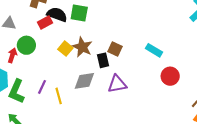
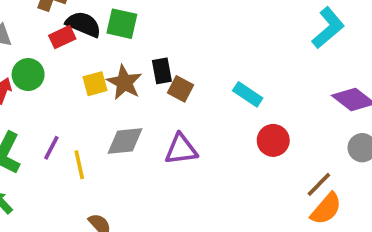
yellow square: (65, 49) -> (95, 84), turned 32
black rectangle: (103, 60) -> (162, 71), moved

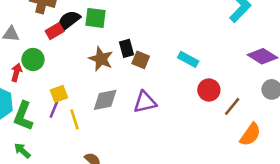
black semicircle: (83, 24) -> (69, 21), turned -55
yellow square: (95, 84) -> (59, 94), moved
brown line: (319, 184) -> (232, 106), moved

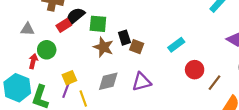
green square: (95, 18) -> (98, 24), moved
cyan rectangle: (188, 59) -> (176, 45), turned -63

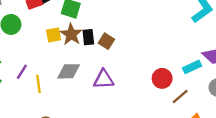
black rectangle: (124, 38) -> (88, 37), moved
cyan rectangle: (176, 45) -> (192, 67), moved
yellow square: (69, 78) -> (54, 35), moved

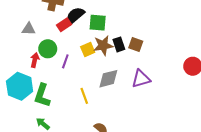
brown star: (71, 34) -> (103, 45), turned -30
purple line: (22, 72) -> (65, 61), moved

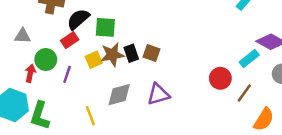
red rectangle: (64, 25) -> (70, 40), moved

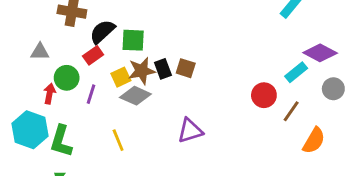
purple triangle: (158, 94) -> (190, 131), moved
gray diamond: (119, 95) -> (135, 96), moved, turned 40

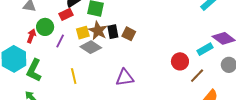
brown star: (142, 71) -> (98, 31), turned 30

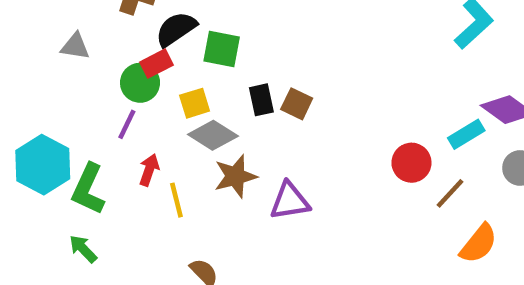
green circle: (45, 27) -> (140, 83), moved
brown star: (98, 31) -> (235, 176), moved, turned 30
red arrow: (31, 36) -> (149, 170), moved
purple line: (60, 41) -> (127, 124), moved

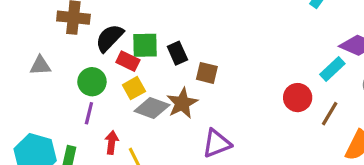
red rectangle: (157, 64) -> (128, 61), moved, turned 65
black rectangle: (261, 100) -> (177, 53), moved
brown star: (235, 176) -> (182, 103), moved

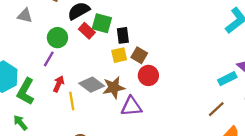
yellow square: (134, 88) -> (119, 55), moved
red circle: (298, 98) -> (148, 75), moved
brown star: (182, 103) -> (114, 88), moved
gray diamond: (152, 108) -> (92, 85), moved

